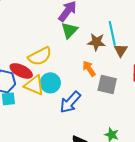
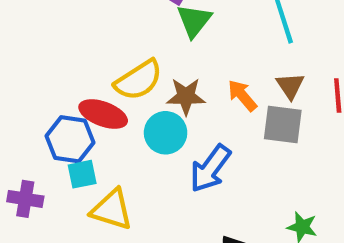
brown star: (96, 42) -> (186, 96), moved
brown triangle: (121, 50) -> (290, 86), moved
yellow triangle: (34, 85) -> (112, 210), moved

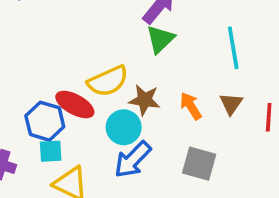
gray square: (283, 125) -> (199, 164), moved
blue arrow: (210, 168) -> (133, 160), moved

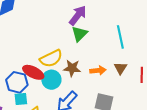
orange arrow: (191, 106) -> (98, 70), turned 119
cyan circle: (124, 127) -> (51, 80), moved

